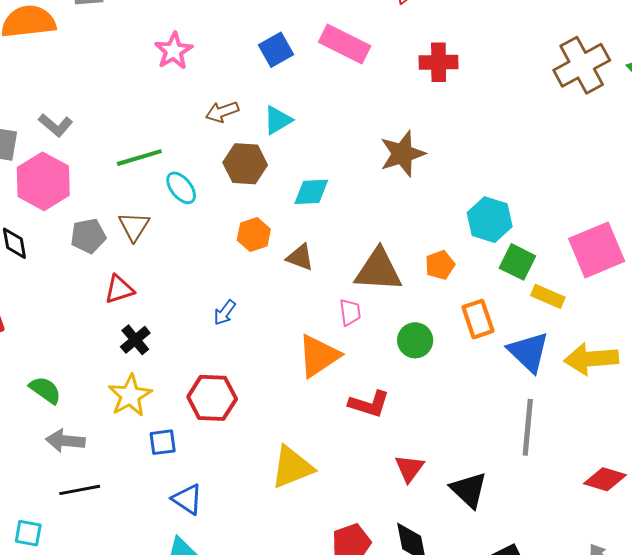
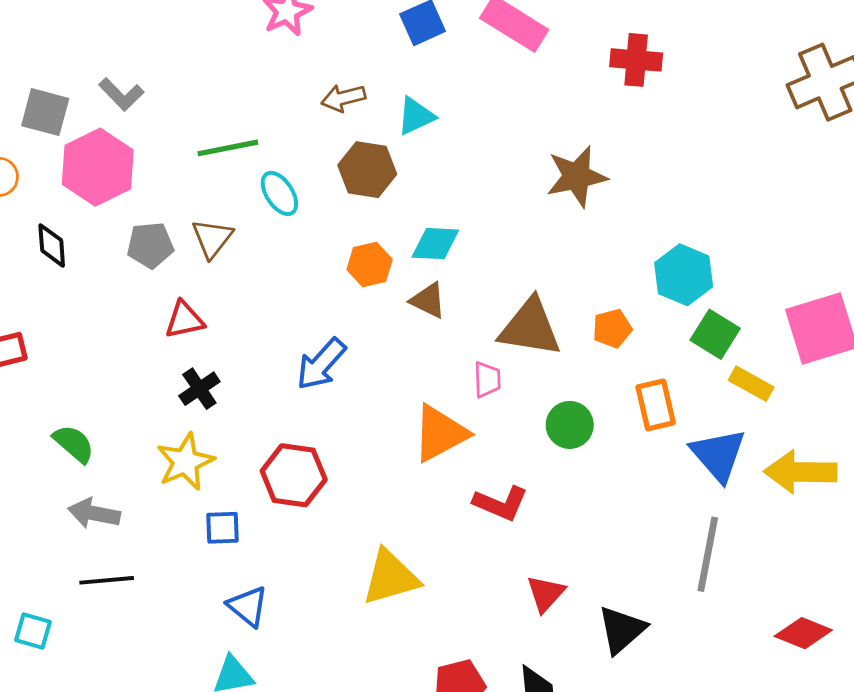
cyan diamond: (311, 192) -> (435, 244), moved
blue arrow: (225, 313) -> (321, 364), size x1.6
black triangle: (469, 490) -> (622, 630), turned 30

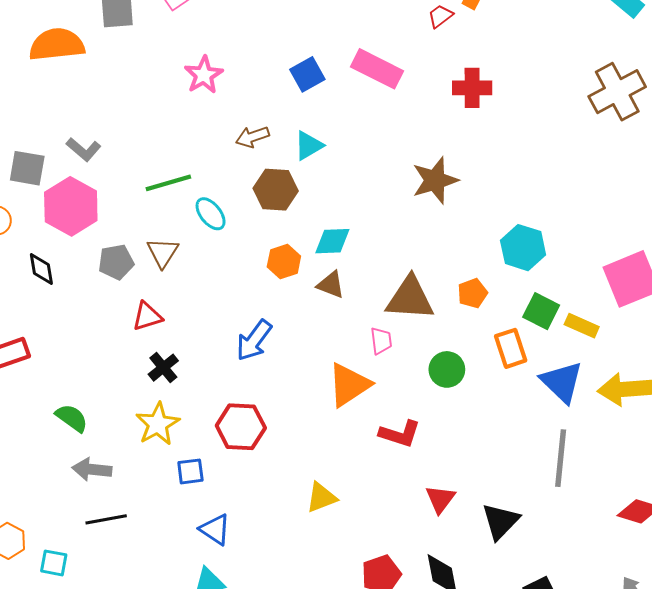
green square: (715, 334) -> (541, 311), moved
yellow triangle: (391, 577) -> (321, 497), size x0.7

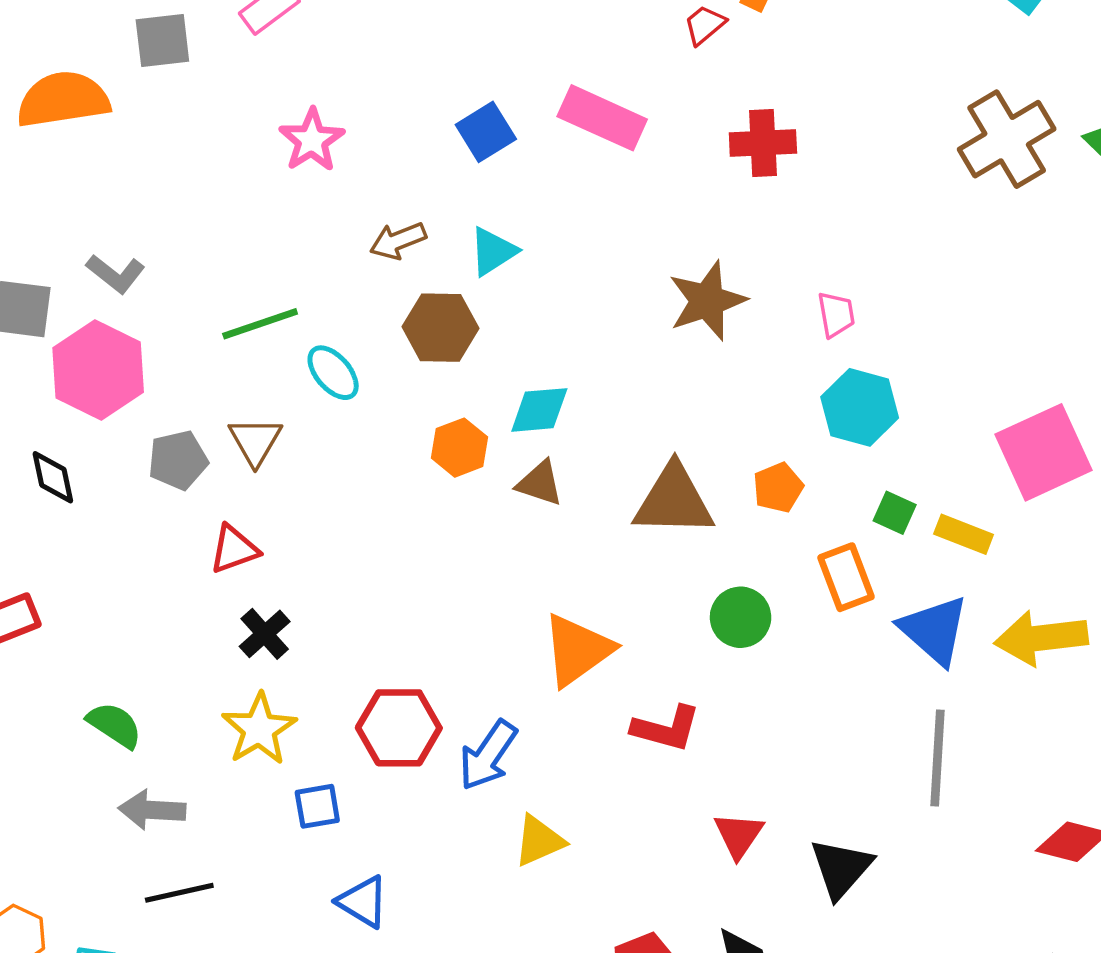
green square: (541, 311) -> (895, 513), size x0.7
blue arrow: (254, 340) -> (488, 755), moved
pink trapezoid: (381, 341) -> (836, 315), moved

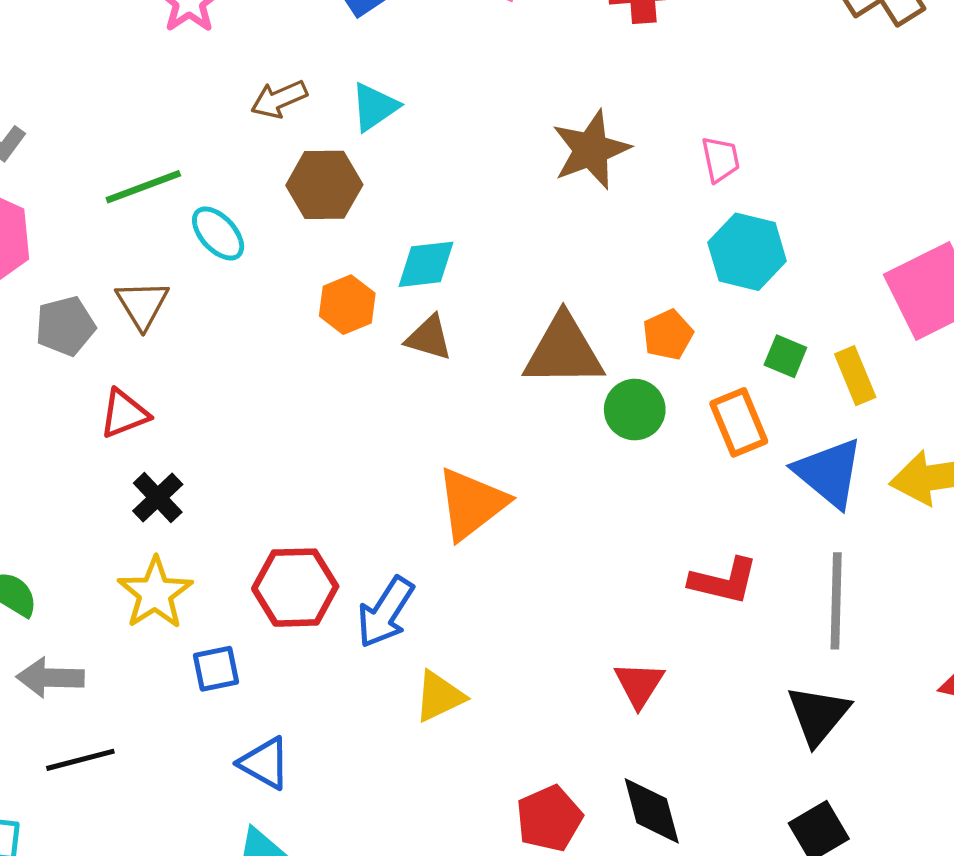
yellow rectangle: (964, 534) -> (855, 376), turned 48
green circle: (741, 617) -> (635, 410), moved
red L-shape: (666, 728) -> (724, 581), moved
black triangle: (841, 868) -> (818, 715), moved

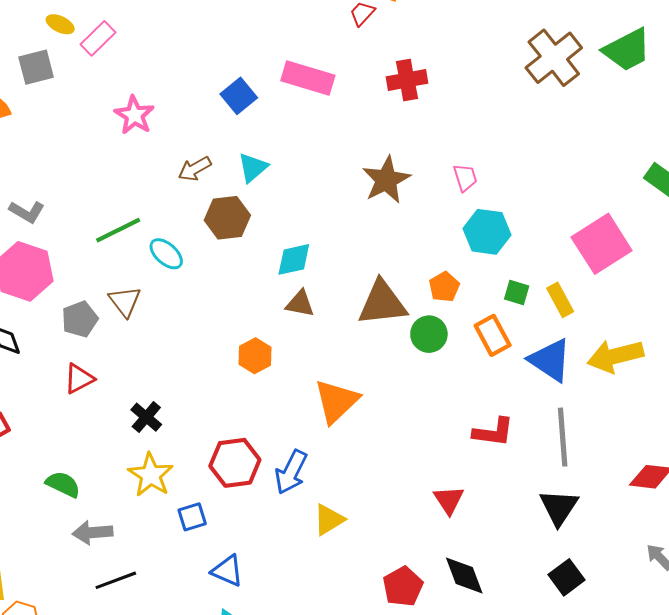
orange hexagon: (347, 305) -> (255, 356), moved
red triangle: (124, 414) -> (79, 379), moved

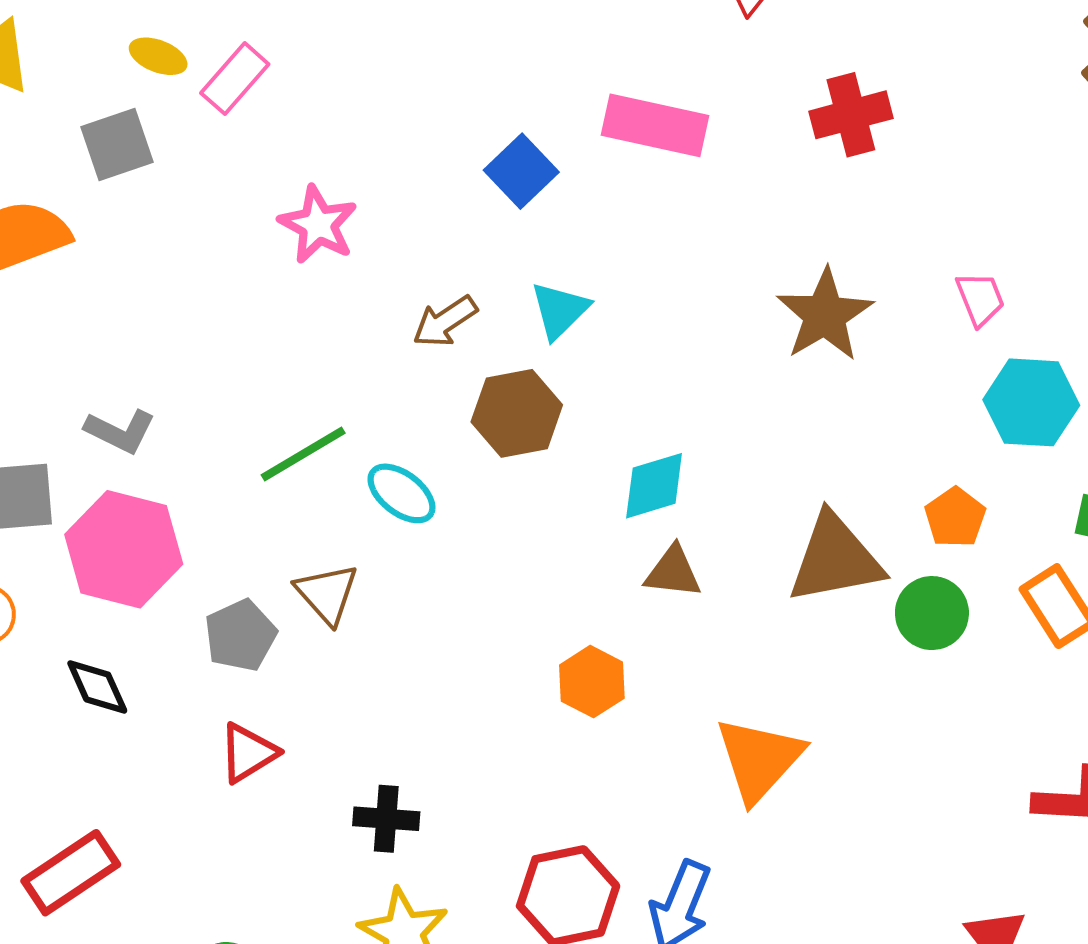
black cross: (146, 417) -> (386, 819), turned -32

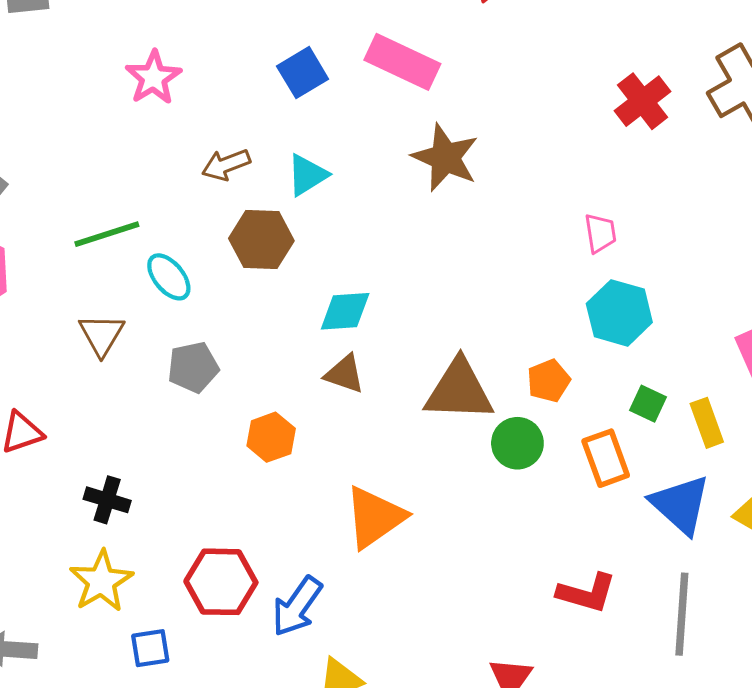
red cross: (851, 115) -> (642, 101), moved, turned -36
brown star: (825, 315) -> (445, 158), moved, turned -30
gray pentagon: (240, 635) -> (193, 367), moved

